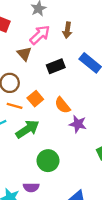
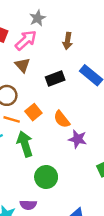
pink arrow: (40, 35) -> (26, 40), moved
green arrow: (27, 129) -> (25, 144), turned -75

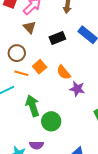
green arrow: (25, 144) -> (32, 106), moved

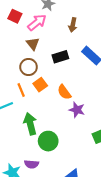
brown circle: (17, 53) -> (29, 67), moved
orange line: (21, 73) -> (21, 90), turned 48

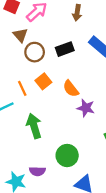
brown triangle: (33, 44) -> (20, 35), moved
brown circle: (29, 67) -> (35, 52), moved
green circle: (48, 141) -> (67, 155), moved

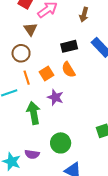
brown circle: (35, 52) -> (21, 53), moved
orange semicircle: (71, 89) -> (68, 70), moved
purple star: (86, 108) -> (55, 97), moved

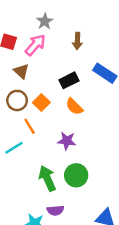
orange square: (46, 73) -> (41, 103), moved
green arrow: (34, 113) -> (47, 178), moved
green circle: (61, 143) -> (76, 175), moved

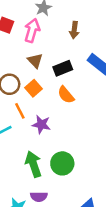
pink arrow: (35, 45) -> (32, 30), turned -30
brown triangle: (21, 71) -> (35, 61), moved
purple star: (67, 141) -> (41, 125), moved

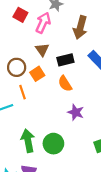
brown arrow: (74, 30) -> (80, 27), size x1.5
purple star: (41, 125) -> (76, 112), moved

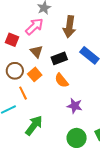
red square: (20, 15) -> (12, 40), moved
pink arrow: (43, 23) -> (34, 26), turned 30
green arrow: (28, 141) -> (34, 125), moved, turned 55
green circle: (53, 144) -> (77, 138), moved

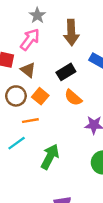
brown triangle: (37, 52) -> (28, 70), moved
orange line: (23, 93) -> (30, 121), turned -64

